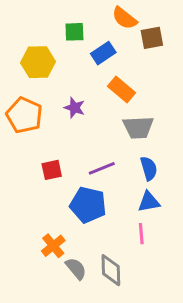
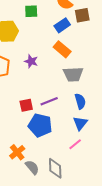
blue rectangle: (103, 53) -> (62, 25), moved
red square: (52, 170) -> (26, 105), moved
blue triangle: (149, 202) -> (80, 123), turned -42
pink line: (141, 234) -> (75, 144), turned 56

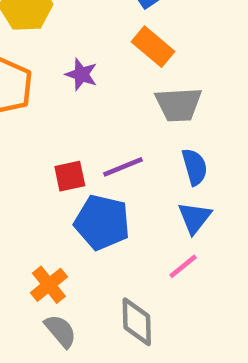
gray semicircle: (32, 167) -> (61, 331), moved

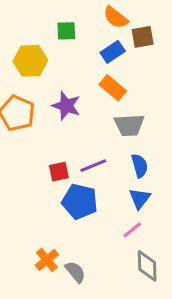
purple star: (81, 74) -> (66, 106), size x1.4
orange cross: (49, 285) -> (47, 260), moved
gray diamond: (137, 322) -> (147, 266), moved
gray semicircle: (61, 331) -> (75, 272), moved

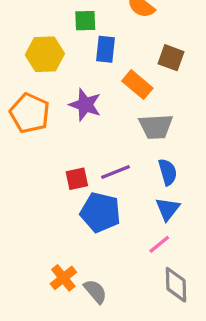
brown square: (143, 37) -> (171, 58), moved, turned 30
blue rectangle: (113, 52) -> (105, 49), moved, turned -50

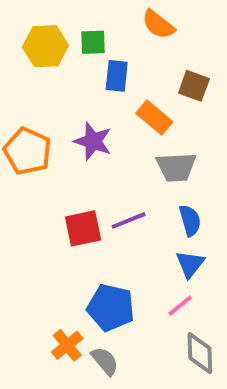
yellow hexagon: (45, 54) -> (45, 46), moved
red square: (77, 179) -> (83, 228), size x1.4
blue pentagon: (100, 212) -> (111, 308), moved

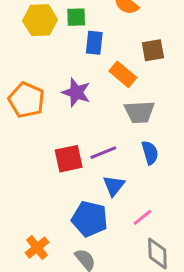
brown square: (194, 86) -> (153, 50), turned -30
blue triangle: (190, 264) -> (114, 186), moved
orange cross: (67, 345) -> (37, 248), moved

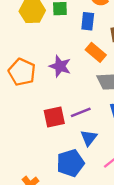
blue rectangle: (94, 43) -> (88, 21), moved
blue pentagon: (90, 219) -> (70, 163), turned -30

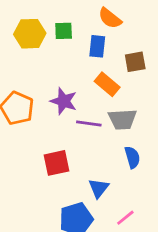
purple line: (81, 112) -> (89, 124), moved, turned 30

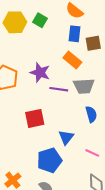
green square: (64, 31) -> (40, 20), turned 32
blue rectangle: (97, 46) -> (74, 34), moved
pink line: (125, 218) -> (92, 153), moved, turned 64

